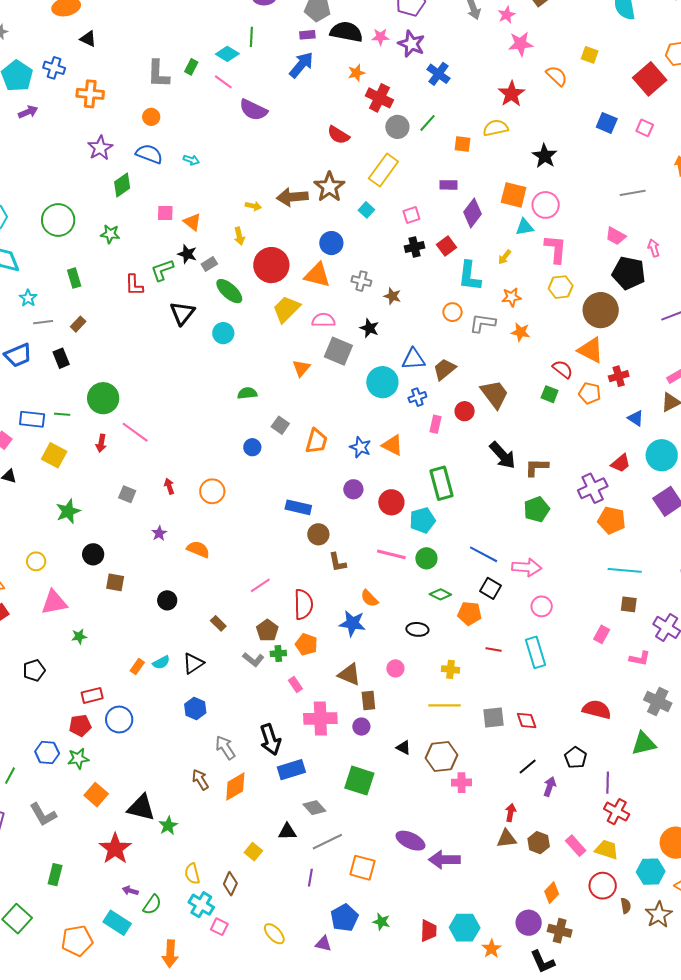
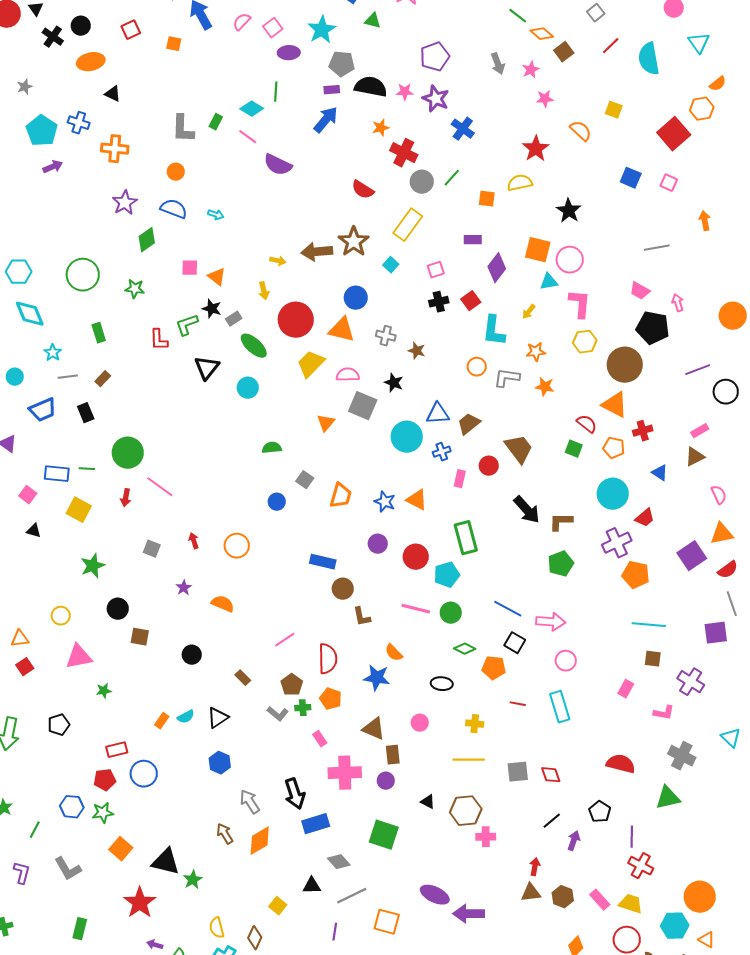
pink star: (521, 44) -> (545, 99), size x0.7
cyan circle: (662, 455) -> (613, 494), moved

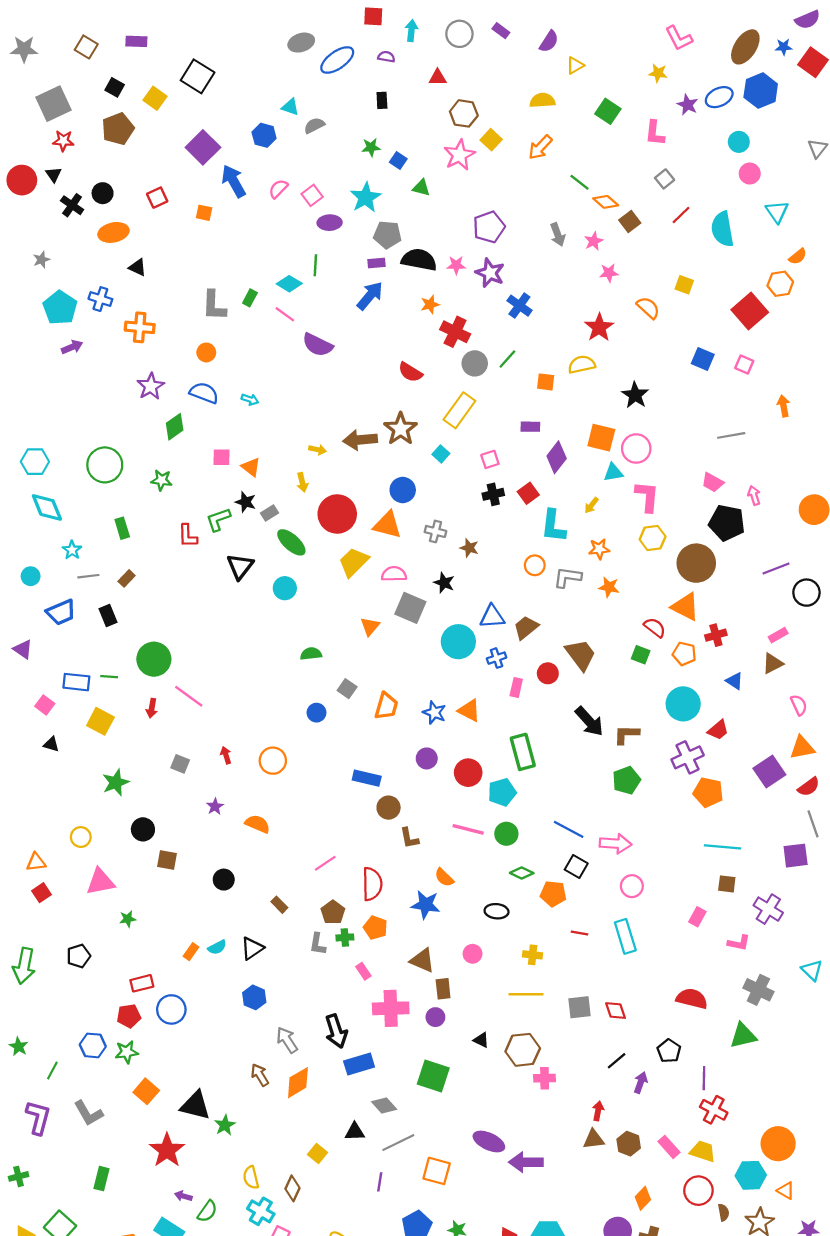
gray L-shape: (278, 714) -> (318, 944), turned 60
purple L-shape: (22, 873) -> (38, 1117), size x1.4

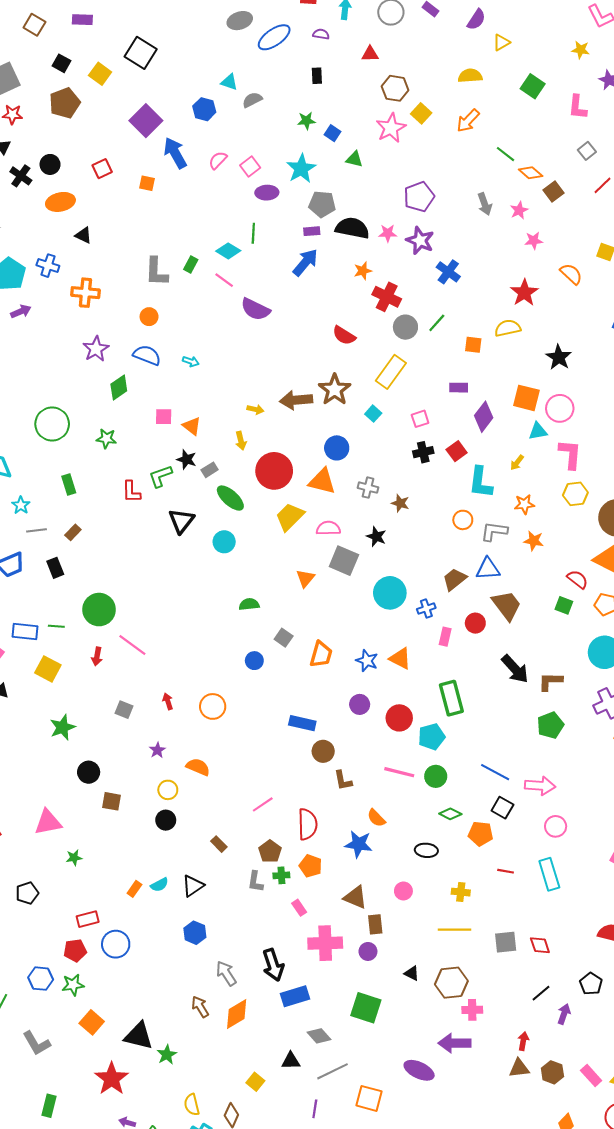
blue triangle: (492, 617) -> (488, 569), moved
yellow circle: (81, 837) -> (168, 790), moved
purple arrow: (526, 1162) -> (454, 1043), moved

